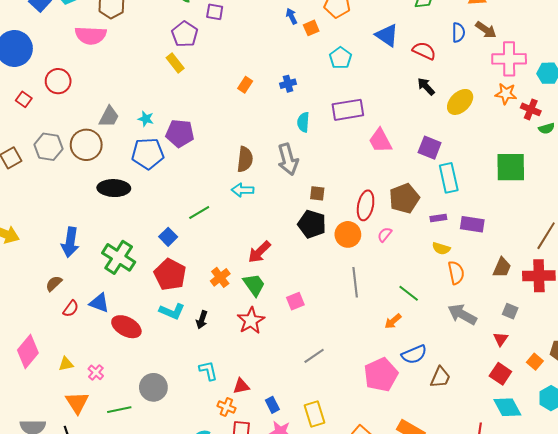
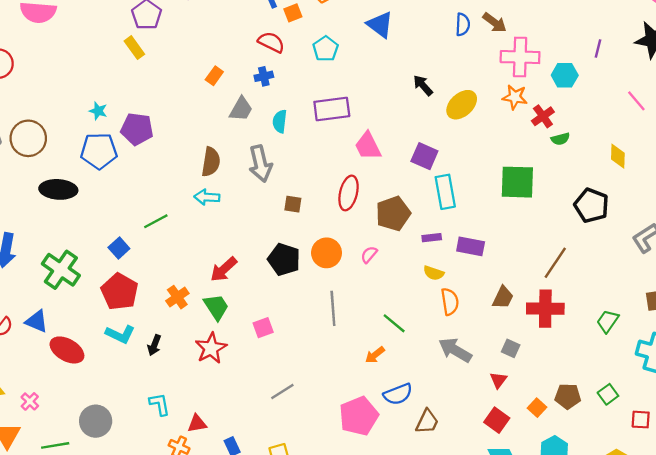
red semicircle: (424, 51) -> (271, 42), moved
red cross: (531, 109) -> (543, 116), turned 30
gray trapezoid: (109, 117) -> (241, 109), moved
red ellipse: (366, 205) -> (349, 193), moved
black pentagon: (312, 224) -> (284, 259), moved

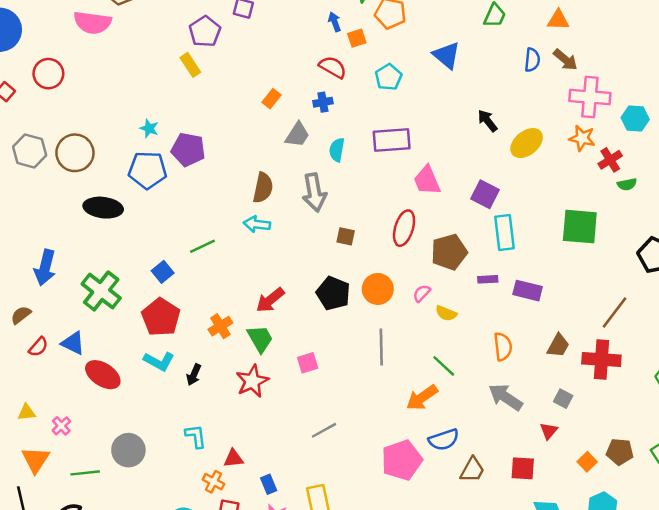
yellow semicircle: (434, 273) -> (446, 313), moved
orange arrow: (375, 355) -> (422, 398), size x1.5
red square: (497, 420) -> (523, 468), moved, turned -35

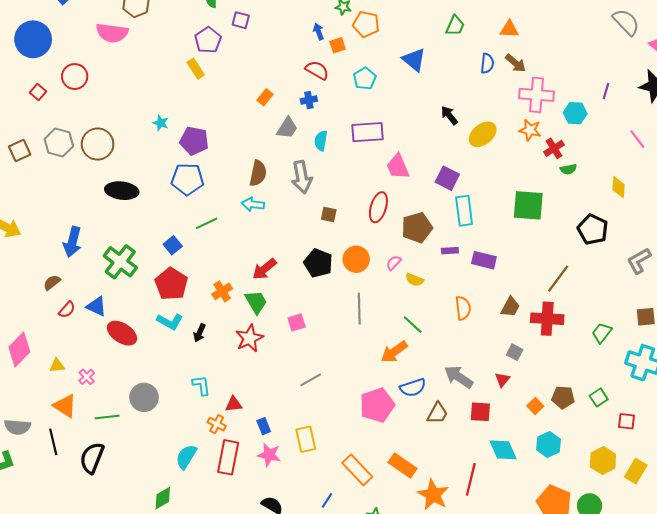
blue pentagon: (148, 170) -> (187, 179), moved
gray arrow: (506, 397) -> (459, 377), moved
orange triangle: (36, 460) -> (65, 406), turned -30

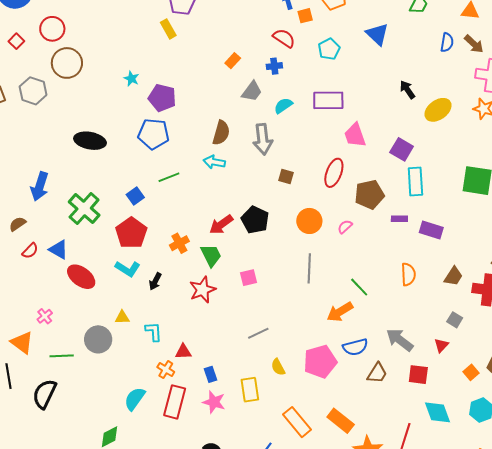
cyan semicircle: (321, 141) -> (283, 106), turned 42
brown circle: (98, 144) -> (67, 63), moved
black pentagon: (318, 263) -> (255, 220), moved
yellow semicircle: (415, 280) -> (278, 367), moved, turned 36
yellow triangle: (57, 366) -> (122, 317), moved

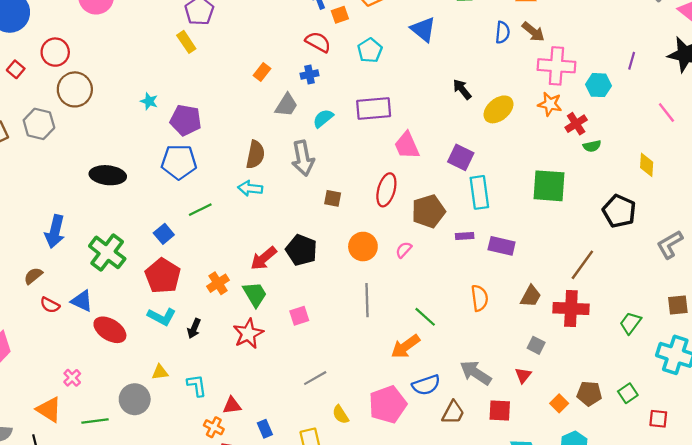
red semicircle: (30, 251) -> (50, 305), turned 78

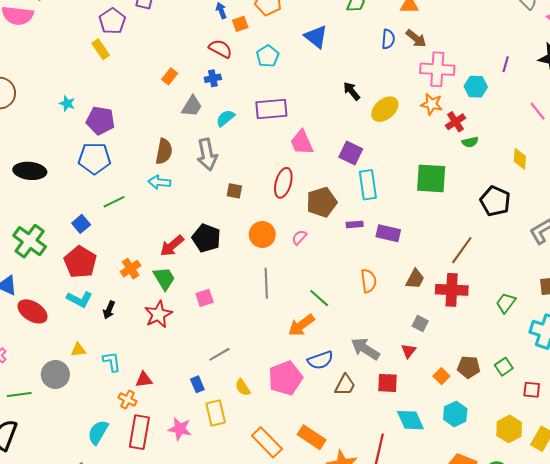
blue rectangle: (265, 429) -> (197, 384), moved

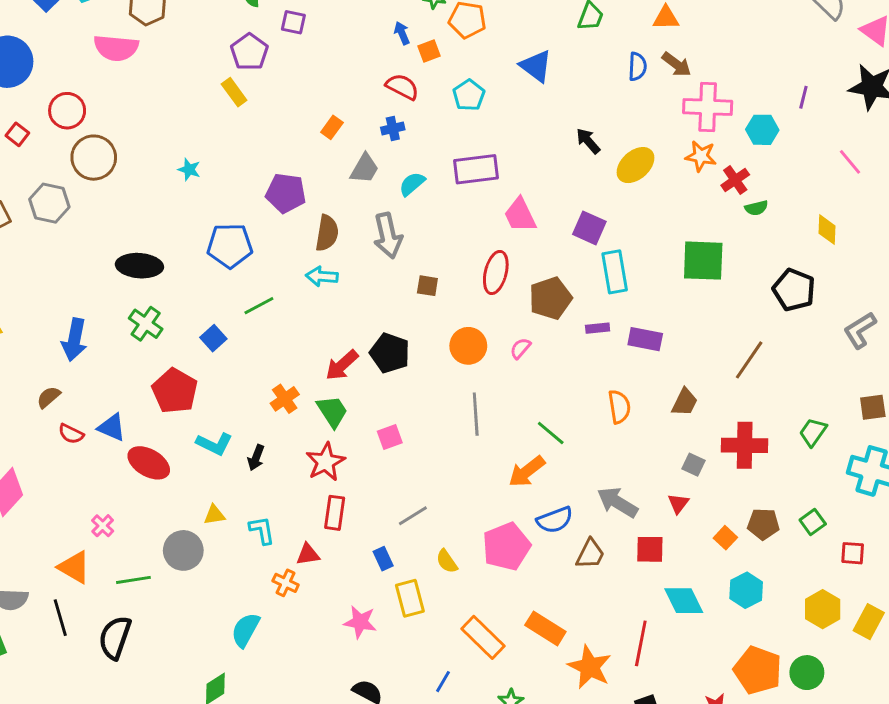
purple pentagon: (100, 121) -> (286, 193), moved
green cross: (30, 241) -> (146, 324), moved, size x0.7
red pentagon: (80, 262) -> (175, 391), moved
red cross: (452, 290) -> (745, 445), moved
red rectangle: (139, 432) -> (335, 513), moved, size x0.7

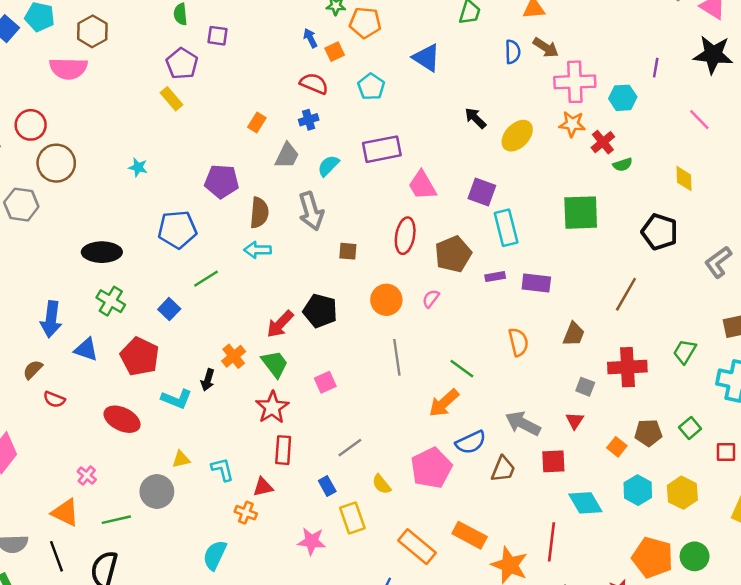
blue triangle: (112, 427) -> (86, 349), moved
black arrow: (256, 458) -> (208, 380), moved
yellow hexagon: (823, 609) -> (682, 493), moved

